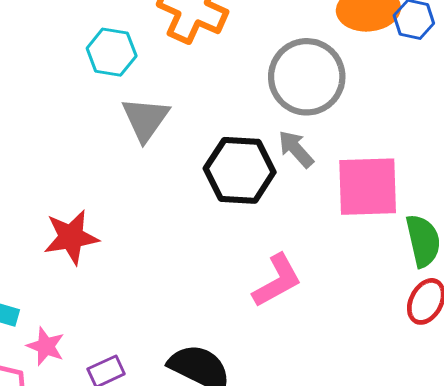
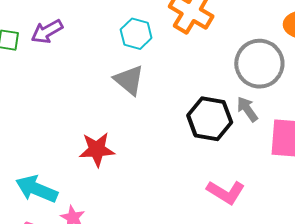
gray triangle: (145, 119) -> (129, 80), moved, turned -32
pink L-shape: (277, 281) -> (226, 192), turned 54

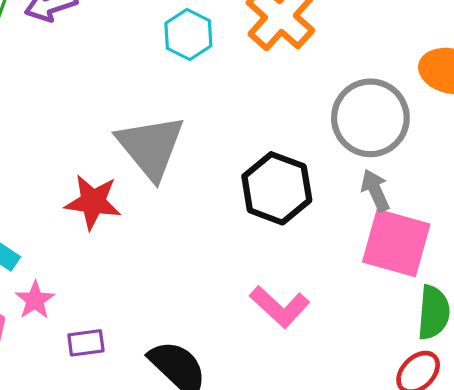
gray triangle: (129, 80) -> (151, 147), moved, size x1.4
gray arrow: (247, 109) -> (375, 190), moved

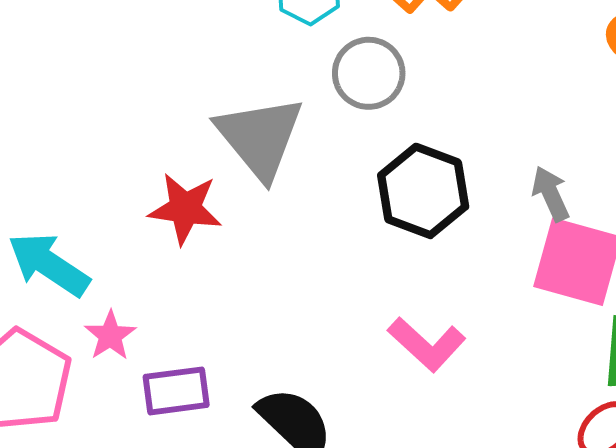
gray circle: (370, 118) -> (369, 73), moved, size x0.7
purple rectangle: (86, 343) -> (176, 391), size x1.4

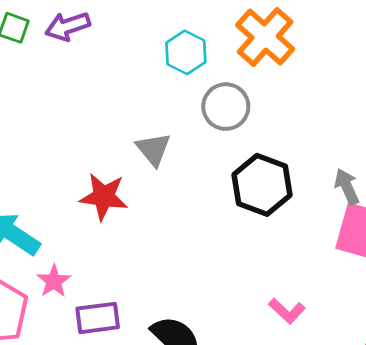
gray triangle: (260, 137) -> (153, 149), size x0.6
pink L-shape: (427, 344) -> (287, 311), moved, size x0.7

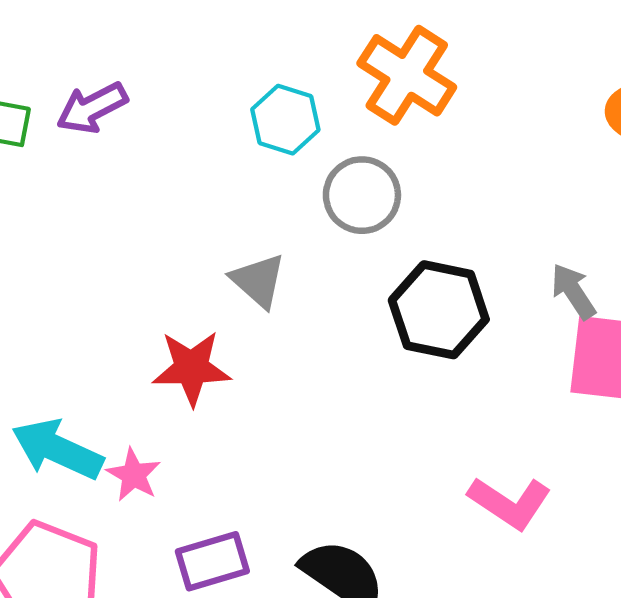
pink star: (54, 281) -> (134, 475), moved
pink L-shape: (287, 311) -> (510, 503), size x1.4

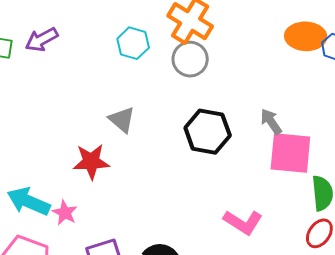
gray circle: (362, 195) -> (190, 59), moved

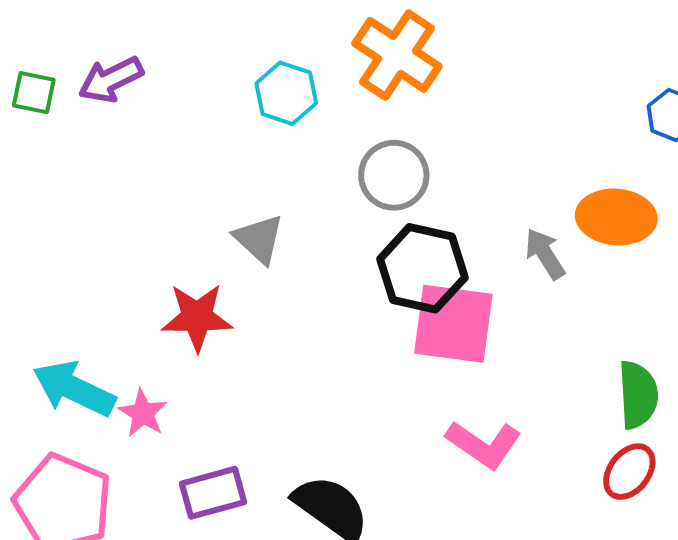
orange ellipse: (306, 36) -> (616, 217), moved
gray circle: (190, 59) -> (394, 175), moved
pink square: (290, 153) -> (453, 324), moved

